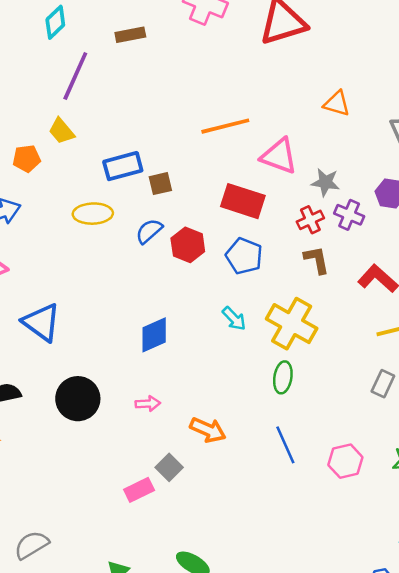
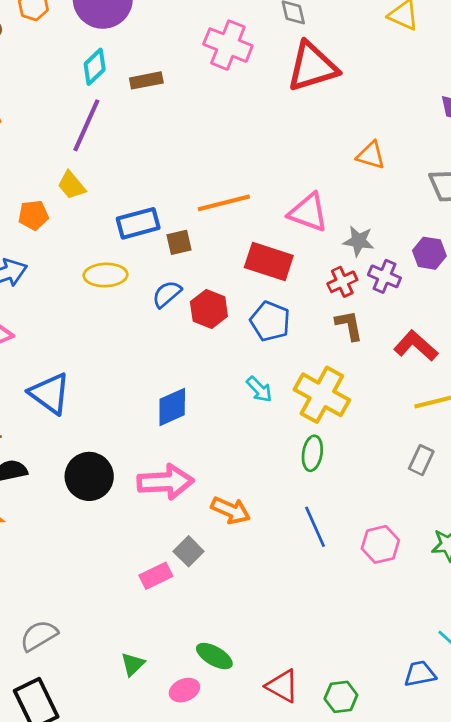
cyan diamond: (55, 22) -> (95, 67), moved
orange line: (225, 126) -> (224, 203), moved
pink arrow: (148, 404) -> (165, 482), size x2.0

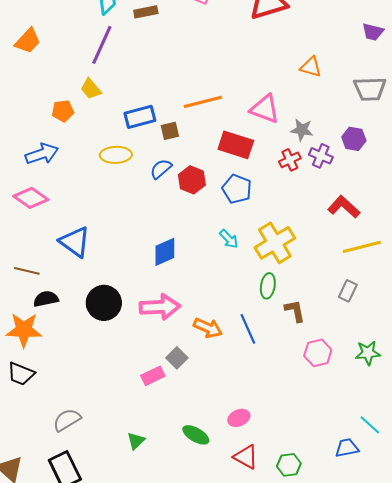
brown L-shape: (349, 325) -> (295, 311), moved
yellow cross: (322, 395) -> (275, 243), turned 30
blue line: (315, 527) -> (248, 329), moved
pink ellipse: (184, 690) -> (239, 418), moved

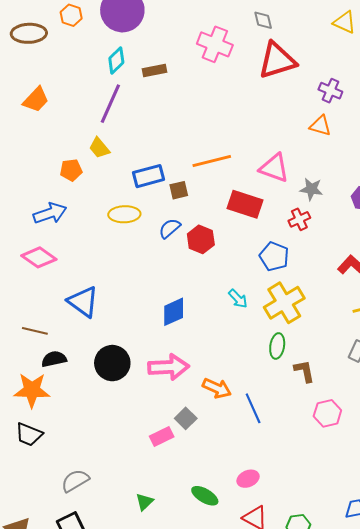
purple cross: (321, 156) -> (330, 91), moved
blue pentagon: (237, 189) -> (274, 256), moved
blue line: (248, 329) -> (253, 408), moved

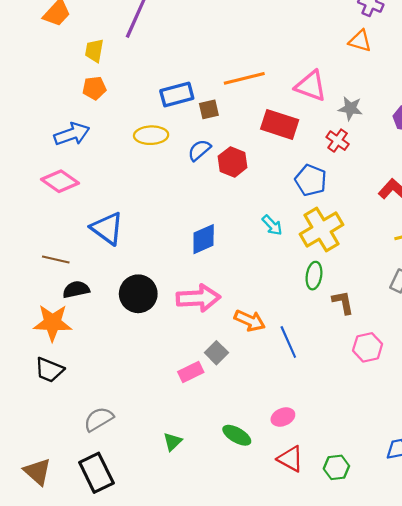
yellow trapezoid: (99, 148) -> (94, 51), moved, turned 50
red cross: (299, 219) -> (338, 141), turned -30

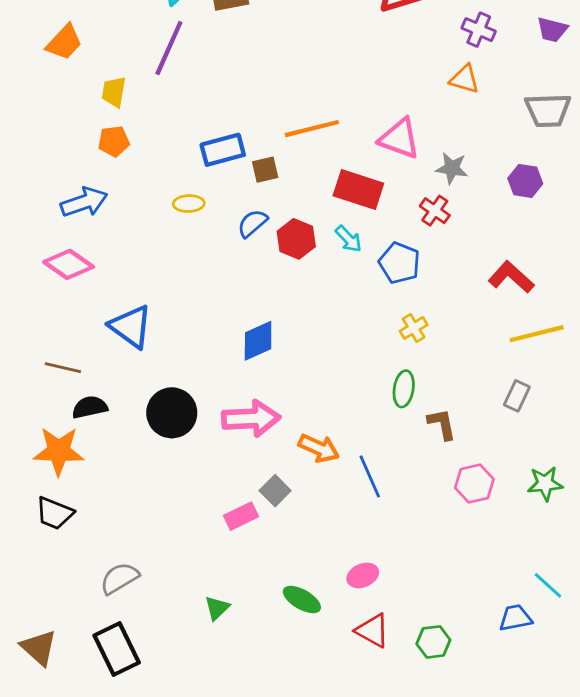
yellow ellipse: (151, 135) -> (189, 204), size x0.7
cyan arrow: (272, 225) -> (349, 239), moved
yellow cross: (321, 229) -> (414, 328), size x0.5

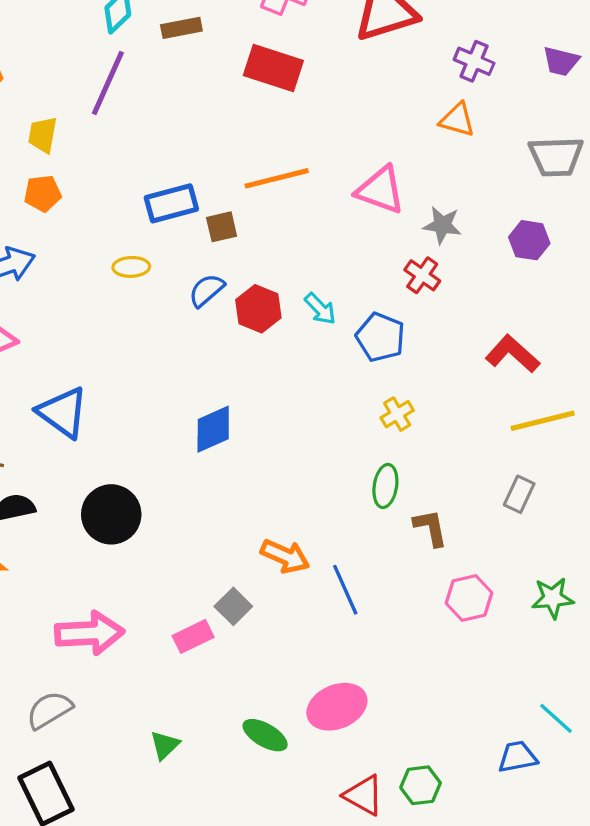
red rectangle: (358, 189) -> (273, 68), moved
pink arrow: (251, 418) -> (89, 633), moved
pink ellipse: (363, 575) -> (337, 707), size x1.6
red triangle: (373, 631) -> (364, 795), moved

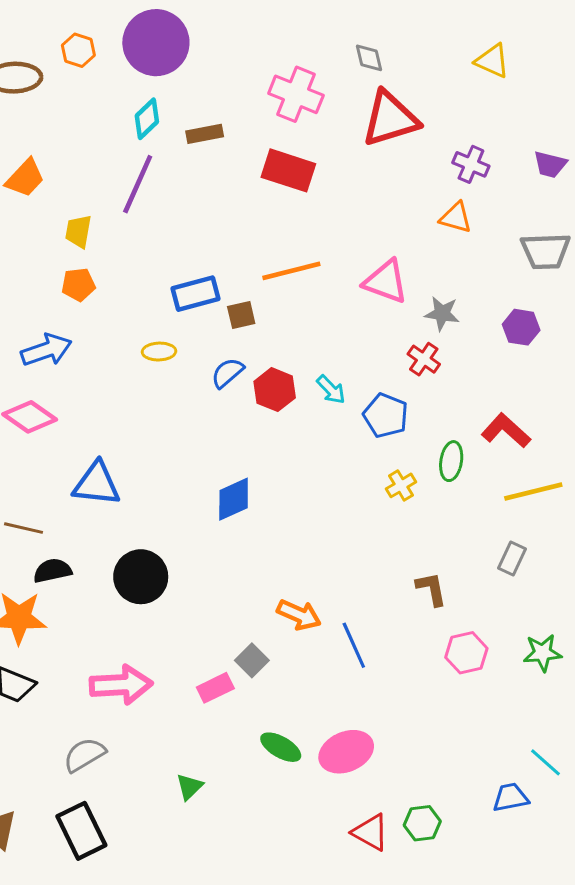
blue triangle: (63, 412) -> (97, 484), turned -30
green ellipse: (385, 486) -> (451, 461), moved
green ellipse: (265, 735) -> (281, 747), moved

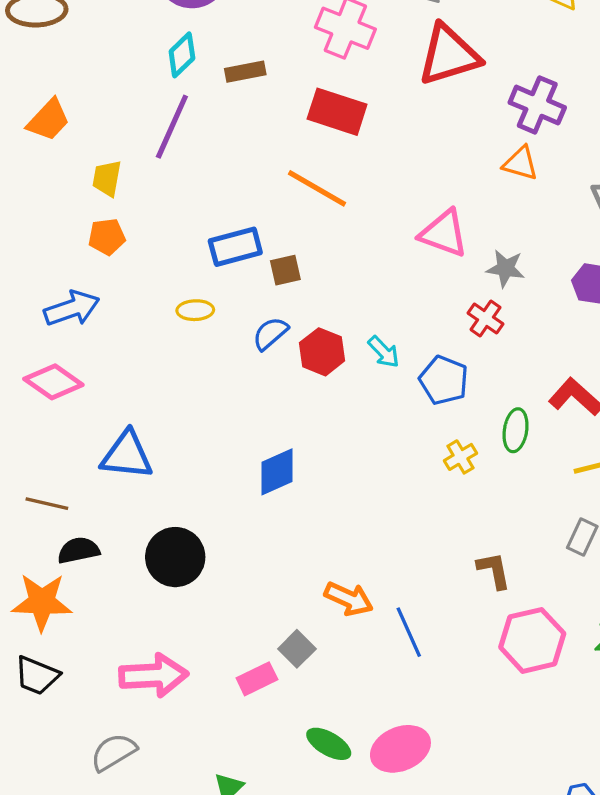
purple cross: (471, 164) -> (537, 105), size x1.4
orange line: (291, 271) -> (317, 188), moved, turned 44
pink hexagon: (466, 653) -> (532, 640), size x1.4

